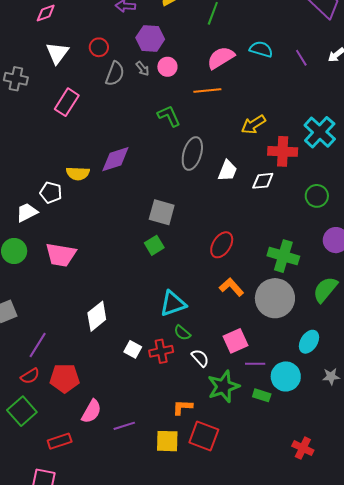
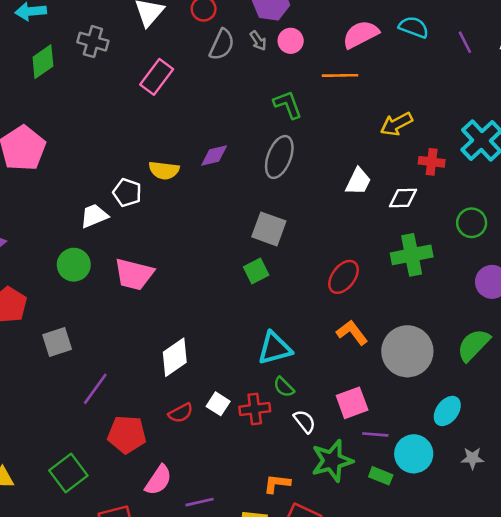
red cross: (283, 151) -> (432, 162), size x0.7
gray ellipse: (192, 154) -> (279, 157), moved
purple diamond: (115, 159) -> (214, 155), size x0.7
green cross: (283, 256) -> (412, 255), moved, turned -32
red semicircle: (30, 376) -> (181, 413), moved

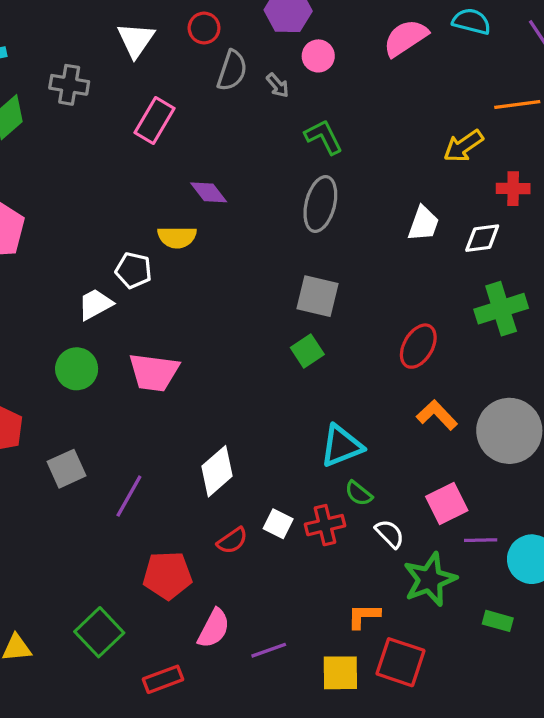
gray arrow: (258, 41) -> (278, 85), moved
orange line: (340, 75) -> (517, 105), moved
purple diamond: (214, 155) -> (209, 192), moved, turned 72
purple line: (95, 389) -> (129, 496), moved
green rectangle: (381, 476) -> (498, 621), moved

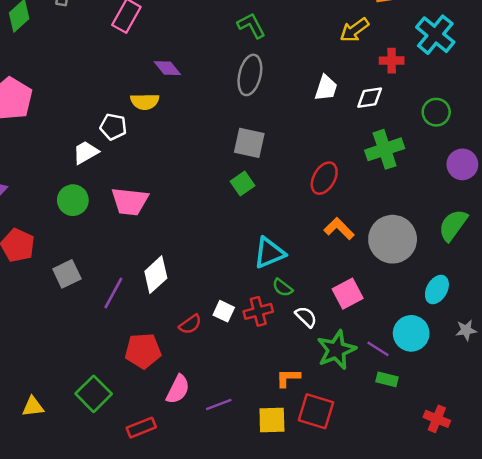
white diamond: (217, 471) -> (156, 275), moved
purple line: (481, 540) -> (378, 349), moved, turned 35

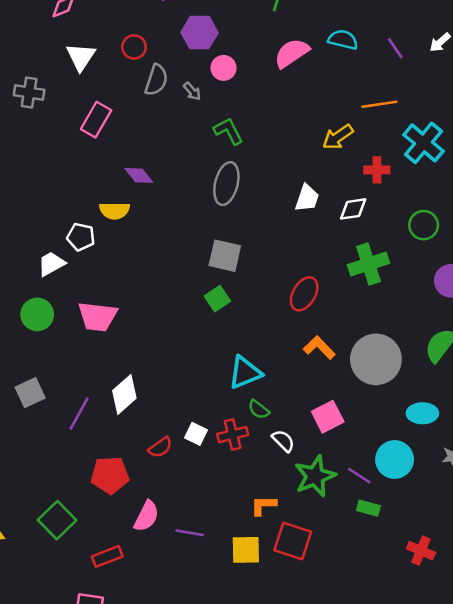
cyan ellipse: (437, 290) -> (422, 413), turned 60
purple line: (219, 404) -> (190, 533), turned 30

